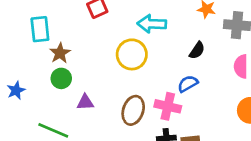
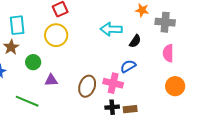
cyan arrow: (152, 24) -> (111, 29), moved
brown star: (60, 53) -> (11, 47), moved
yellow circle: (132, 54) -> (56, 35), moved

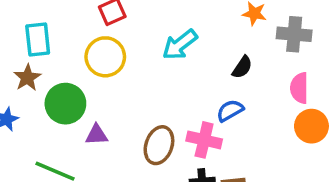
cyan arrow: (111, 29) -> (180, 45), moved, turned -40
green circle: (33, 62) -> (65, 104), size x1.5
orange circle: (175, 86) -> (311, 126), moved

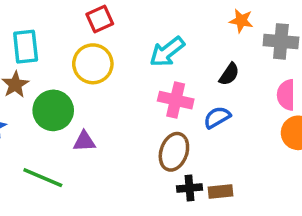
pink cross: (204, 140) -> (176, 100), moved
brown ellipse: (159, 145) -> (174, 152), moved

